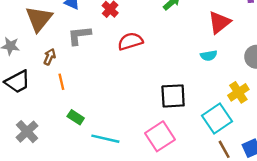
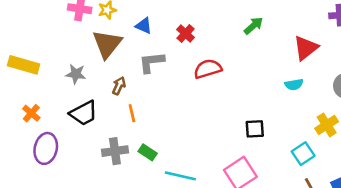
black square: (173, 96) -> (255, 129), size x0.7
cyan square: (217, 118) -> (303, 154), size x0.7
gray cross: (27, 132) -> (115, 151), moved, turned 35

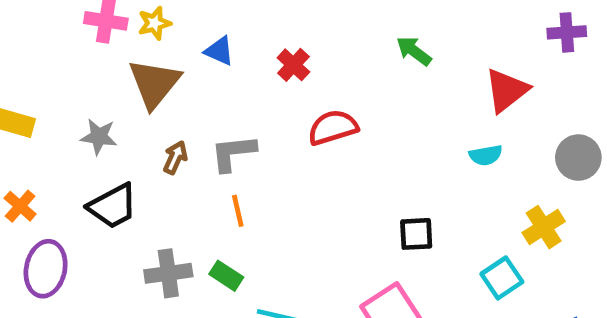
green arrow: (253, 26) -> (414, 51), turned -102
gray L-shape: (152, 62) -> (233, 153), moved
orange line: (132, 113) -> (238, 211), moved

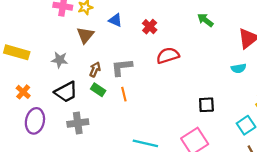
brown triangle: (154, 83) -> (85, 35), size x0.7
gray cross: (168, 273) -> (78, 123), moved
green rectangle: (226, 276) -> (98, 90), moved

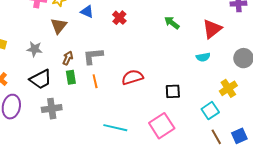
green arrow: (205, 20) -> (172, 23), moved
red semicircle: (168, 56) -> (132, 77), moved
green rectangle: (98, 90) -> (71, 77), turned 48

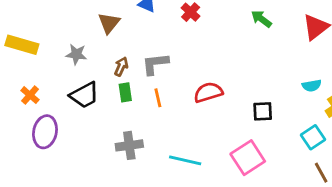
cyan semicircle: (203, 57) -> (312, 86), moved
gray cross: (52, 109) -> (129, 145), moved

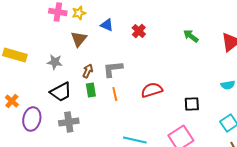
orange cross: (30, 95) -> (12, 101), moved
gray cross: (129, 145) -> (69, 122), moved

